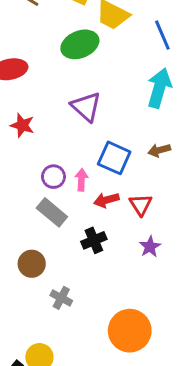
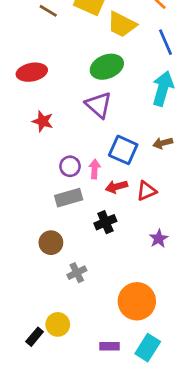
green ellipse: (80, 44) -> (107, 67), moved
red triangle: (141, 205) -> (146, 191), turned 40
gray rectangle: (52, 212) -> (69, 198), turned -56
purple star: (150, 247) -> (159, 239), moved
gray cross: (61, 298) -> (77, 273), turned 36

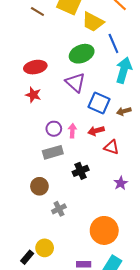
blue line: (165, 42) -> (113, 43), moved
red ellipse: (32, 72) -> (35, 67), moved
blue square: (123, 150) -> (99, 103), moved
red arrow: (116, 187) -> (96, 131), moved
red triangle: (146, 191) -> (111, 147), turned 42

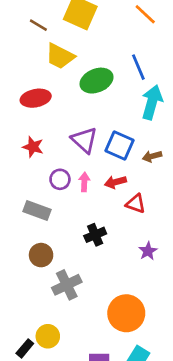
yellow trapezoid: (93, 22) -> (60, 56), moved
purple triangle: (75, 82) -> (84, 140), moved
red star: (33, 95) -> (33, 147), moved
gray rectangle: (53, 152) -> (37, 210), moved, turned 36
gray cross: (59, 209) -> (67, 285), size x1.5

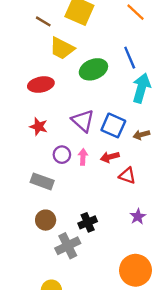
black cross: (95, 235) -> (88, 222), moved
orange circle: (126, 313) -> (135, 270), moved

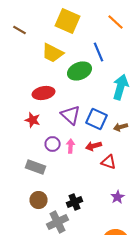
brown line: (43, 21) -> (20, 30), moved
blue line: (130, 58) -> (99, 52), moved
red ellipse: (41, 85) -> (44, 93), moved

